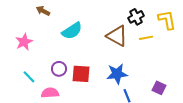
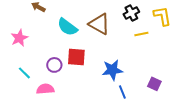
cyan semicircle: (72, 31) -> (67, 27), turned 70
brown triangle: (117, 36) -> (99, 24), moved
red square: (81, 74) -> (76, 57), moved

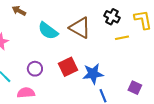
black cross: (131, 13) -> (112, 17), turned -35
red square: (76, 57) -> (68, 67), moved, turned -30

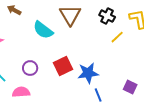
brown triangle: (80, 28) -> (70, 15), moved, turned 30
yellow line: (122, 38) -> (117, 37), turned -32

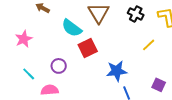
yellow line: (117, 37) -> (149, 45), moved
red square: (63, 66) -> (88, 48), moved

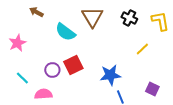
red square: (88, 48) -> (73, 65), moved

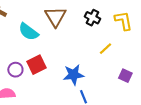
purple square: (152, 89) -> (125, 76), moved

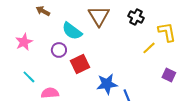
yellow L-shape: (123, 21) -> (167, 32), moved
purple circle: (15, 70) -> (59, 50), moved
blue star: (73, 75) -> (107, 84), moved

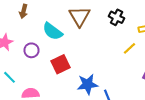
brown arrow: (43, 11) -> (24, 11), turned -104
purple circle: (59, 50) -> (32, 50), moved

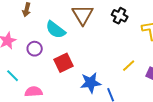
yellow line: (130, 48) -> (129, 66), moved

